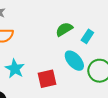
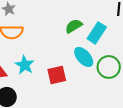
cyan rectangle: (87, 36) -> (97, 33), size x1.5

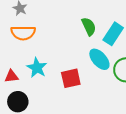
green semicircle: (74, 26) -> (89, 26), turned 96

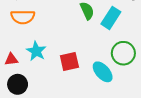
cyan ellipse: (99, 59) -> (103, 72), moved

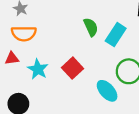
red triangle: (11, 59) -> (12, 58), moved
red square: (69, 61) -> (72, 68), moved, turned -30

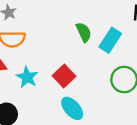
cyan ellipse: (107, 91) -> (72, 108), moved

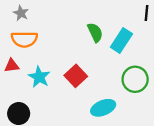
cyan ellipse: (72, 108) -> (103, 108), moved, turned -70

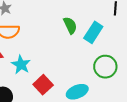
red square: (76, 76) -> (43, 85), moved

